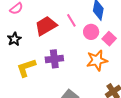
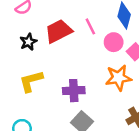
black star: (14, 39) -> (28, 42), moved
purple cross: (54, 59) -> (74, 91), moved

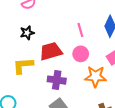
red trapezoid: (59, 31) -> (51, 51), moved
pink circle: (114, 42) -> (81, 54), moved

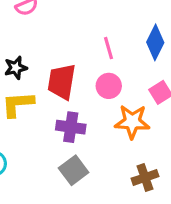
black star: (27, 33) -> (16, 68), moved
red trapezoid: (51, 51) -> (62, 82), turned -65

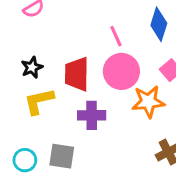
pink circle: (109, 86) -> (121, 71), size x1.5
gray square: (74, 170) -> (62, 156), moved, turned -36

